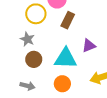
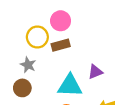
brown rectangle: (68, 20) -> (61, 45), moved, turned 49
brown circle: (34, 59) -> (22, 88), moved

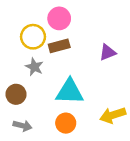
gray star: (28, 65) -> (34, 67), moved
purple triangle: (95, 72) -> (108, 52), moved

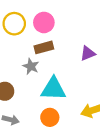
yellow circle: (33, 37) -> (14, 24), moved
gray star: (34, 67) -> (31, 66), moved

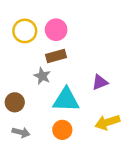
purple triangle: (88, 53) -> (100, 82), moved

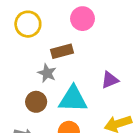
pink circle: (56, 30) -> (83, 19), moved
brown circle: (15, 102) -> (36, 102), moved

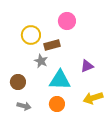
yellow circle: (28, 24) -> (31, 35), moved
brown circle: (36, 102) -> (18, 82), moved

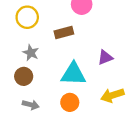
yellow circle: (31, 35) -> (27, 17), moved
gray star: (41, 61) -> (31, 53), moved

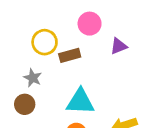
yellow circle: (27, 17) -> (45, 42), moved
purple triangle: (105, 57) -> (119, 46), moved

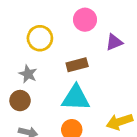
brown rectangle: (70, 55) -> (77, 65), moved

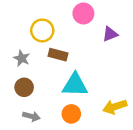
brown rectangle: (77, 65) -> (58, 55), moved, turned 30
gray star: (28, 74) -> (22, 58), moved

